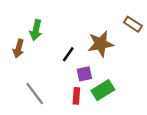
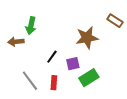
brown arrow: (18, 48) -> (16, 42), turned 70
black line: (68, 54) -> (52, 57), moved
red rectangle: (76, 96) -> (54, 83), moved

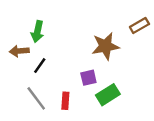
brown rectangle: (115, 21) -> (139, 26), turned -63
black line: (52, 57) -> (40, 66), moved

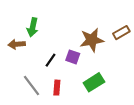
brown rectangle: (139, 26) -> (121, 33), moved
black line: (40, 66) -> (51, 60), moved
purple square: (88, 78) -> (73, 57), moved, turned 32

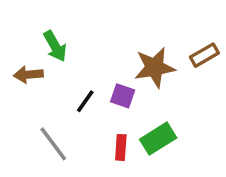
green arrow: (33, 27) -> (55, 46), turned -42
red rectangle: (57, 88) -> (121, 147), moved

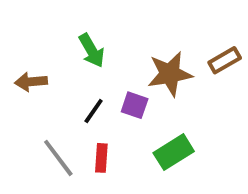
green arrow: (55, 46) -> (92, 50), moved
red rectangle: (121, 147) -> (101, 158), moved

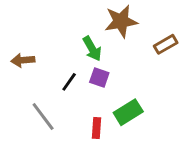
green arrow: (92, 50) -> (92, 49), moved
brown star: (170, 74) -> (121, 21), moved
red rectangle: (101, 158) -> (96, 128), moved

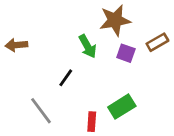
brown arrow: (23, 60) -> (16, 45), moved
purple square: (99, 78) -> (126, 53), moved

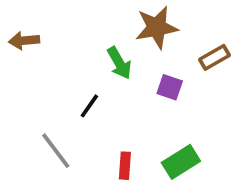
brown arrow: (16, 45) -> (24, 41), moved
purple square: (126, 53) -> (170, 87), moved
green rectangle: (122, 107) -> (181, 162), moved

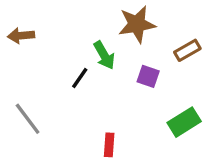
black line: (89, 106) -> (80, 78), moved
gray line: (56, 151) -> (28, 119), moved
green rectangle: (181, 162) -> (184, 122), moved

